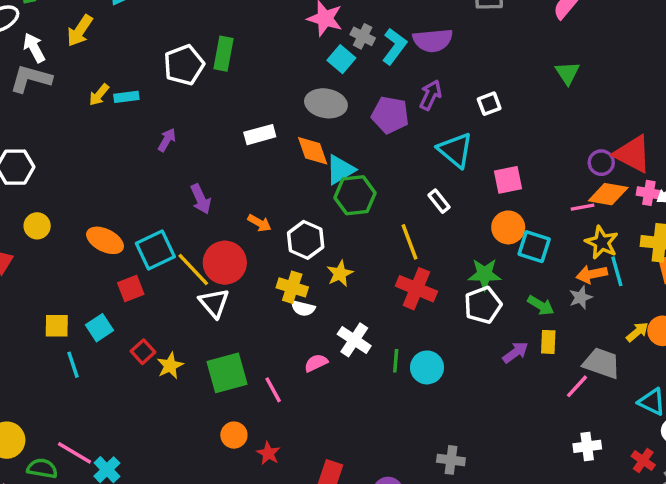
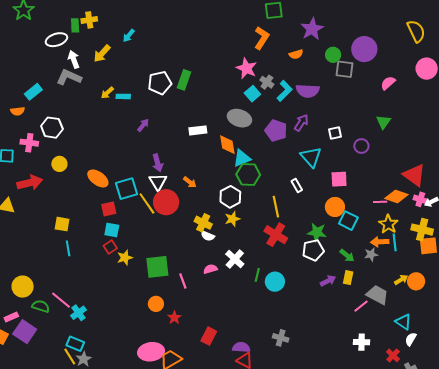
purple circle: (601, 163) -> (361, 146), moved
white hexagon: (306, 240) -> (230, 197), moved
white triangle: (214, 303) -> (158, 182), moved
cyan square: (99, 328) -> (112, 230), moved, turned 35

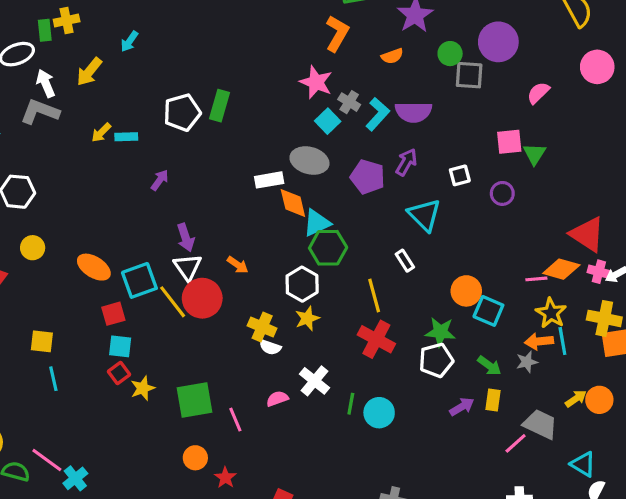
white rectangle: (198, 130) -> (269, 180), moved
pink square: (339, 179) -> (509, 142), moved

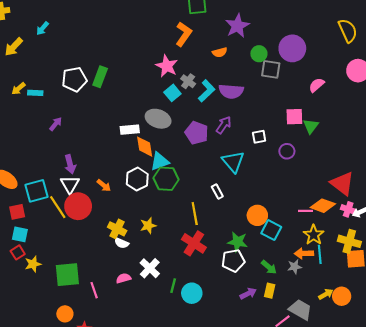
white hexagon: (302, 284) -> (137, 179), moved

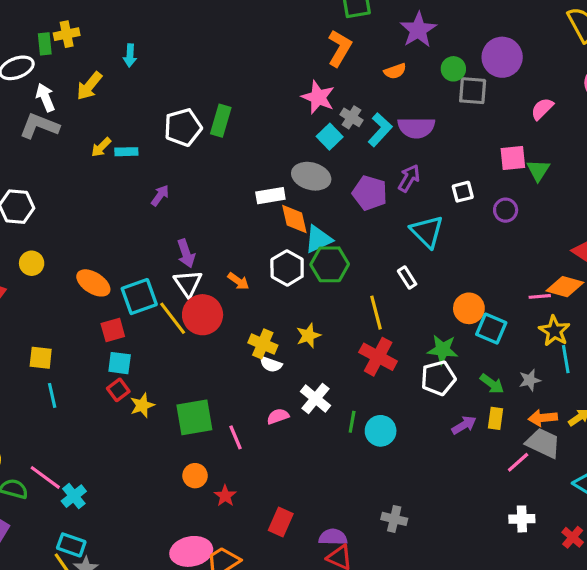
cyan arrow: (42, 28) -> (130, 55), turned -32
orange arrow: (304, 253) -> (543, 418), moved

